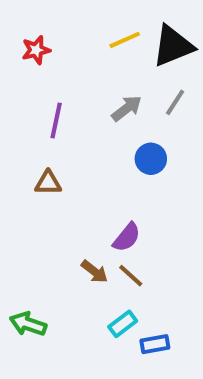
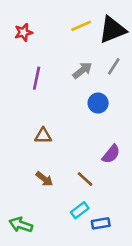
brown triangle: (48, 183) -> (43, 136), moved
purple semicircle: (127, 237) -> (111, 154), moved
brown arrow: (94, 272) -> (44, 179), moved
green arrow: (28, 324) -> (21, 225), moved

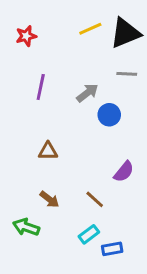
gray line: (114, 66) -> (127, 74), turned 60
gray arrow: (82, 70) -> (87, 93), moved
green arrow: (21, 225) -> (26, 227), moved

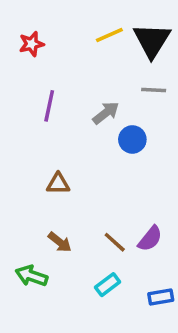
black triangle: (125, 33) -> (152, 40), turned -36
purple semicircle: (124, 172) -> (150, 239), moved
blue rectangle: (112, 249) -> (161, 297), moved

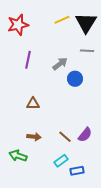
red star: (31, 44) -> (18, 25), size x1.5
brown arrow: (60, 242) -> (34, 137), turned -32
blue rectangle: (161, 297) -> (77, 171), moved

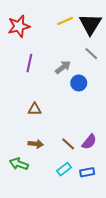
gray line: (87, 51) -> (91, 54), turned 40
blue rectangle: (77, 171) -> (87, 172), moved

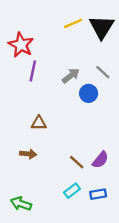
red star: (19, 26) -> (21, 45), moved, turned -30
gray line: (91, 54) -> (103, 72), moved
brown arrow: (36, 144) -> (28, 154), moved
green arrow: (19, 164) -> (21, 204), moved

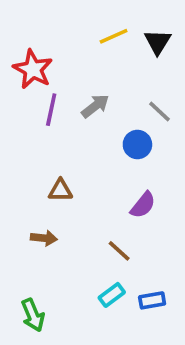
black triangle: (102, 27) -> (158, 42), size x0.7
gray arrow: (71, 76) -> (95, 106), moved
purple semicircle: (100, 160) -> (143, 205), moved
green arrow: (21, 204) -> (33, 315), turned -132

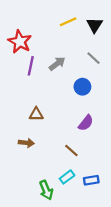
gray line: (159, 111) -> (93, 58), moved
green arrow: (33, 315) -> (46, 190), moved

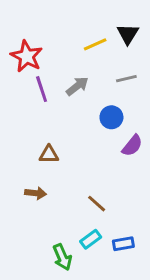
yellow line: (68, 22) -> (95, 44), moved
gray line: (93, 58) -> (126, 79), turned -56
purple line: (31, 66) -> (42, 89), turned -30
purple semicircle: (86, 123) -> (132, 146), moved

